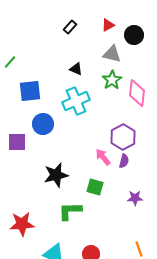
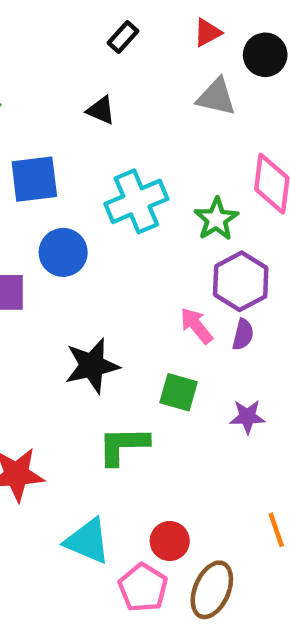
black triangle: (76, 69) -> (101, 110), moved
green star: (112, 80) -> (216, 219), moved
purple star: (135, 198) -> (247, 417), moved

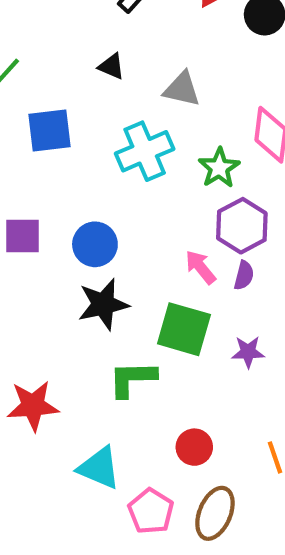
gray triangle: (216, 97) -> (182, 89), moved
blue circle: (63, 252) -> (95, 244), moved
green square: (179, 392) -> (184, 329), size x1.5
red circle: (170, 541) -> (194, 447), moved

